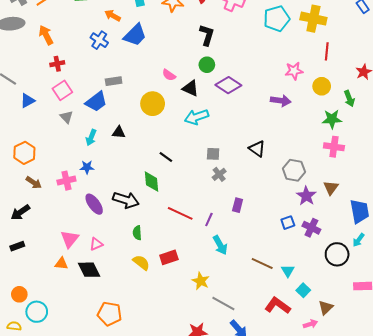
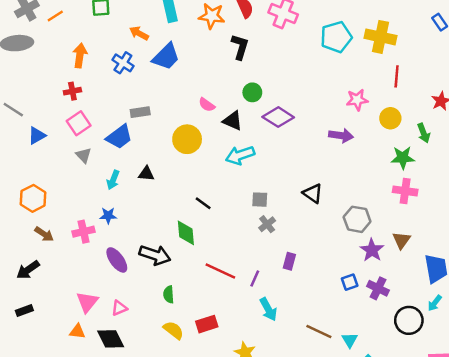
orange arrow: (46, 35) -> (80, 55), moved, turned 36
black L-shape: (207, 35) -> (240, 47), moved

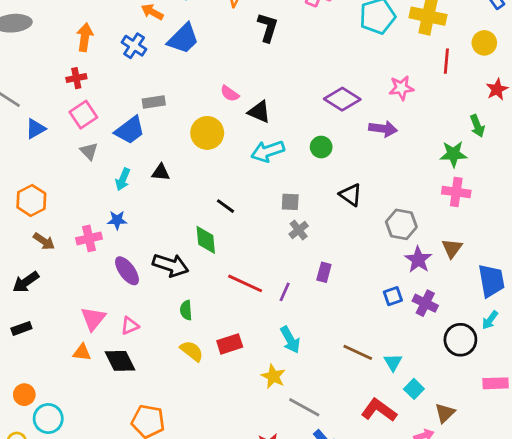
green circle: (252, 92) -> (321, 147), moved
purple diamond: (278, 117) -> (342, 99), moved
yellow circle: (390, 118) -> (484, 43), moved
cyan arrow: (268, 309) -> (290, 340), moved

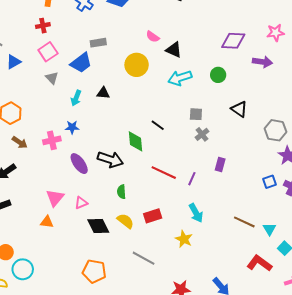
purple diamond: (342, 99) -> (233, 41), turned -30
black line: (225, 206) -> (158, 125), moved
black diamond: (120, 361) -> (98, 226), moved
gray line: (304, 407) -> (144, 258), moved

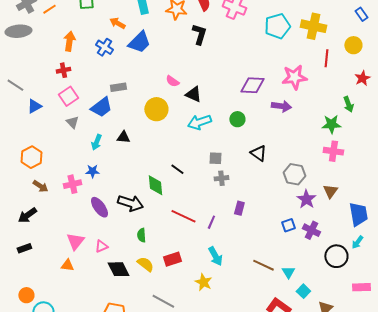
pink star: (276, 33) -> (294, 77), size x1.4
gray cross: (202, 134) -> (221, 178), turned 32

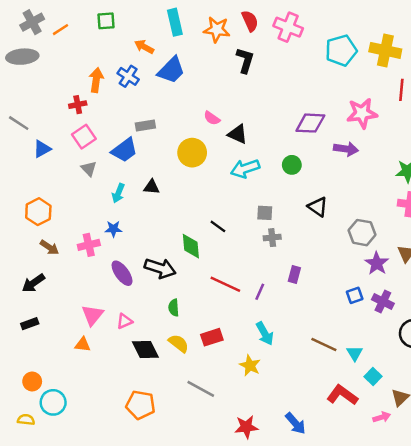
orange arrow: (69, 41) -> (96, 80), moved

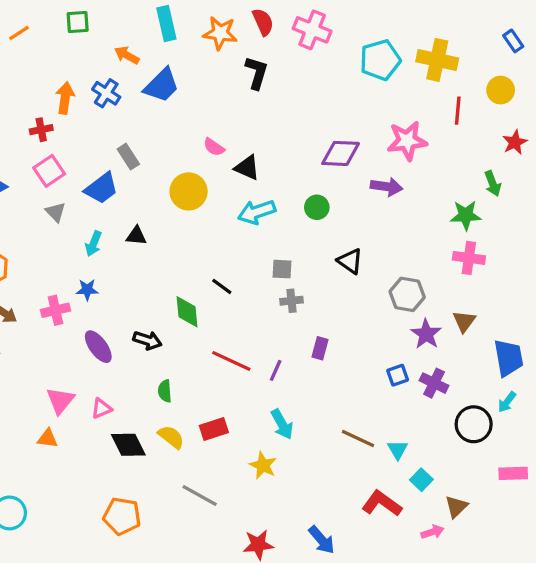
gray rectangle: (145, 126) -> (128, 157), turned 66
black arrow: (160, 268) -> (147, 340), size x0.7

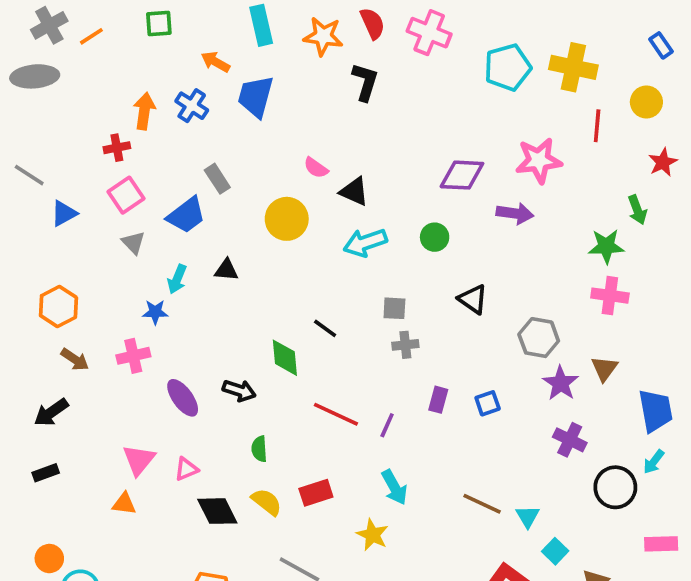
blue trapezoid: (162, 85) -> (256, 97), turned 150
blue star: (87, 290) -> (155, 312), moved
blue square: (398, 375) -> (488, 403), moved

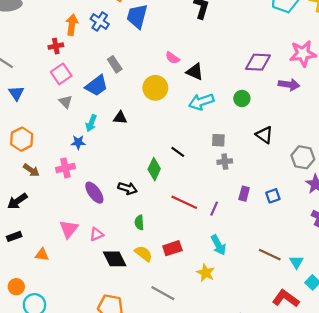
blue triangle: (64, 213) -> (16, 93), moved, turned -35
green diamond: (285, 358) -> (154, 169), turned 30
orange triangle: (124, 504) -> (42, 255), moved

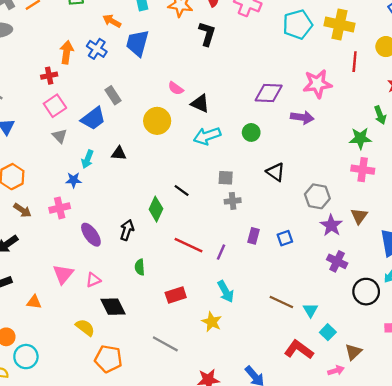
black arrow: (127, 188) -> (127, 230), turned -90
yellow semicircle: (144, 254) -> (85, 328), moved

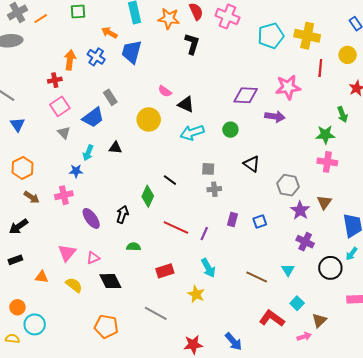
green semicircle: (140, 267) -> (134, 247), turned 96
cyan triangle: (310, 310) -> (288, 270), moved
yellow semicircle: (85, 328) -> (74, 285), moved

